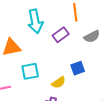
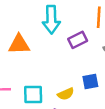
cyan square: (30, 71) -> (33, 95), moved

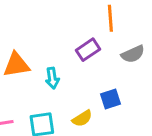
cyan arrow: (51, 20) -> (52, 78), moved, size x0.6

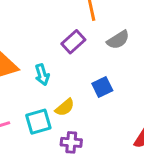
yellow semicircle: (82, 118) -> (65, 107), moved

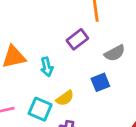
gray semicircle: (118, 40) -> (115, 53), moved
cyan square: (38, 122) -> (40, 109), turned 35

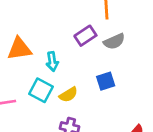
gray semicircle: (115, 53) -> (114, 41), moved
cyan square: (40, 109) -> (41, 90), moved

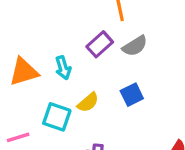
cyan arrow: (52, 61) -> (63, 68), moved
yellow semicircle: (68, 95) -> (88, 102), moved

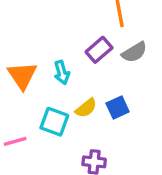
orange triangle: (24, 72) -> (22, 76), turned -48
blue square: (132, 95) -> (118, 107), moved

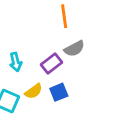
purple rectangle: (99, 50) -> (52, 63), moved

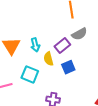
yellow semicircle: (34, 91) -> (48, 59), moved, turned 112

